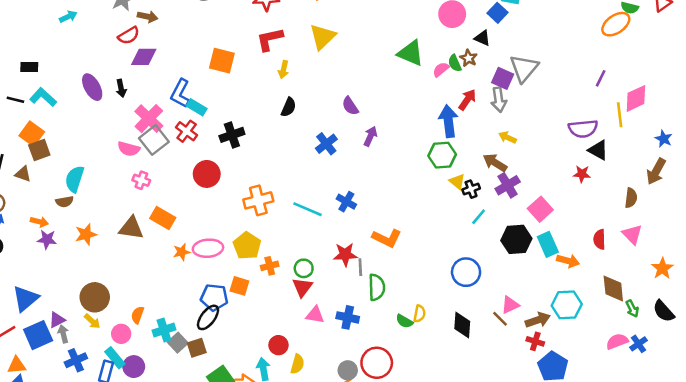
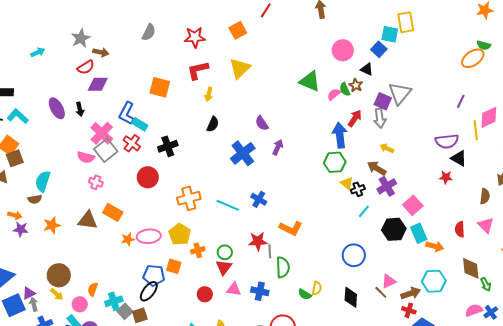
blue cross: (326, 144) -> (243, 153), size x1.4
red circle: (278, 345) -> (205, 294), moved

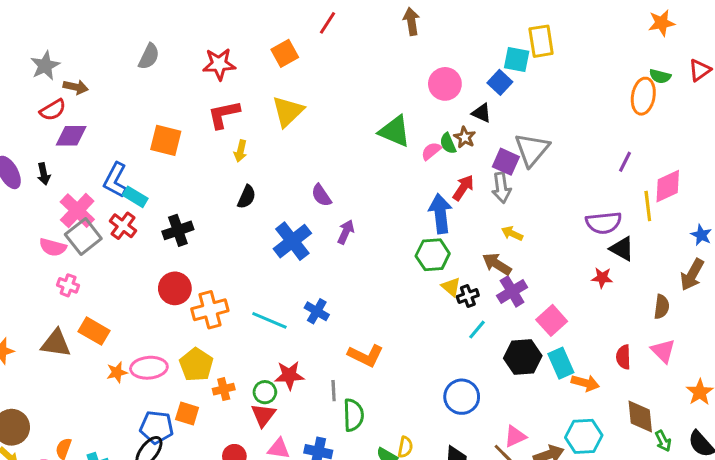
orange ellipse: (473, 58) -> (643, 96), turned -45
red circle: (148, 177) -> (175, 288), moved
red star: (258, 241) -> (289, 375), moved

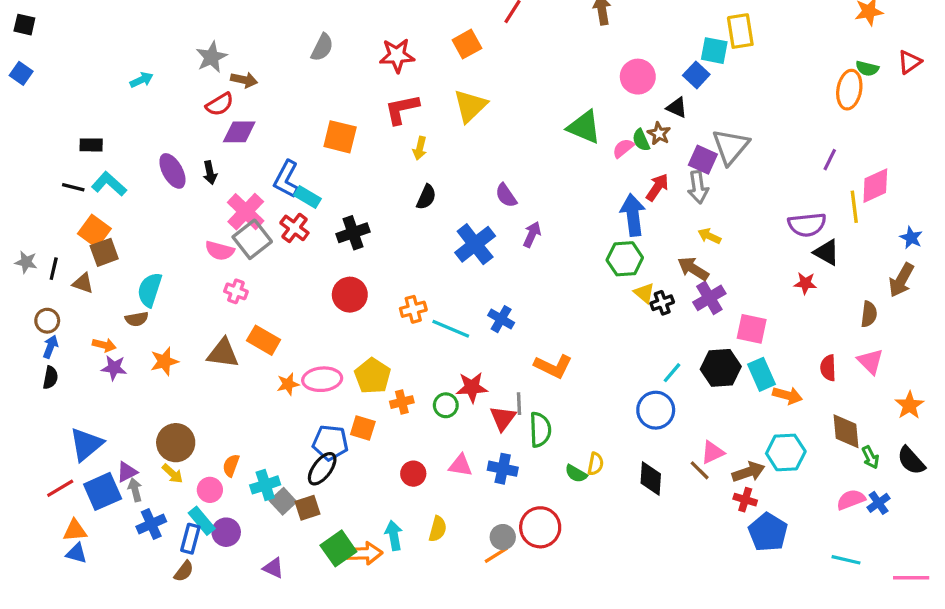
orange cross: (210, 310) -> (413, 309), moved, size x0.7
pink square: (552, 320) -> (752, 329), turned -36
cyan line: (477, 330) -> (672, 373), moved
red triangle: (263, 415) -> (503, 418), moved

